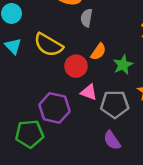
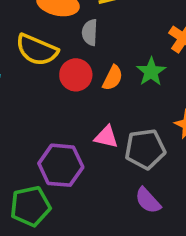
yellow semicircle: (48, 45) -> (37, 50), moved
green star: (123, 65) -> (151, 72), moved
red circle: (76, 66) -> (76, 75), moved

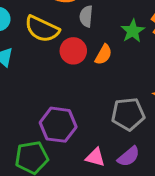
green star: (151, 72) -> (133, 31), moved
pink triangle: (106, 137) -> (95, 157), moved
purple semicircle: (148, 200) -> (129, 156), turned -90

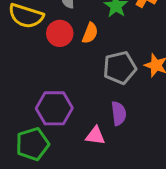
gray pentagon: (128, 114) -> (120, 68), moved
purple semicircle: (129, 156) -> (119, 113), moved, turned -50

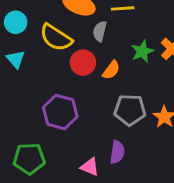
purple hexagon: (54, 108) -> (60, 112), moved

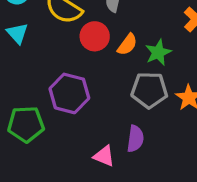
green star: (142, 51) -> (158, 52), moved
green pentagon: (29, 159) -> (26, 124), moved

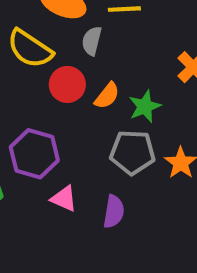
pink triangle: (104, 156) -> (64, 199), moved

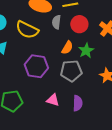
red circle: (67, 84) -> (79, 24), moved
gray pentagon: (133, 152) -> (71, 71), moved
purple hexagon: (34, 154) -> (36, 66), moved

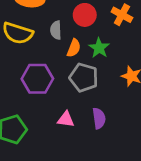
gray semicircle: (56, 22) -> (56, 30), moved
gray pentagon: (71, 71) -> (84, 78), turned 30

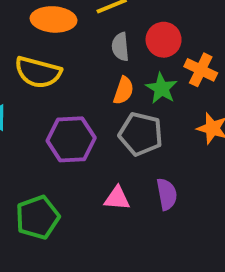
red circle: (85, 15) -> (164, 40), moved
orange cross: (122, 15) -> (201, 70), moved
gray semicircle: (56, 30) -> (120, 47), moved

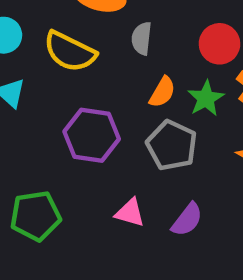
gray semicircle: (120, 47) -> (142, 38), moved
purple semicircle: (167, 194) -> (187, 220), turned 36

